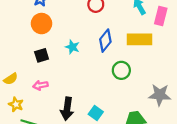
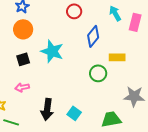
yellow rectangle: (139, 39) -> (117, 57), moved, size x0.7
blue diamond: (105, 41) -> (93, 36), moved
cyan star: (72, 47) -> (52, 51), size x1.6

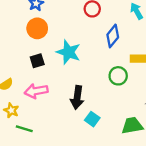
pink arrow: (22, 87) -> (36, 91), size x1.5
black arrow: (47, 109) -> (77, 97), moved

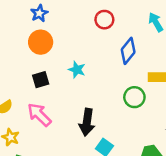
cyan star: (68, 52) -> (77, 70), size x0.6
pink arrow: (36, 91) -> (39, 115), turned 55

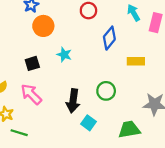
orange circle: (41, 42) -> (43, 26), moved
green circle: (134, 97) -> (106, 91), moved

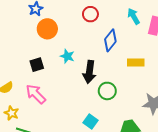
black arrow: (73, 101) -> (89, 72), moved

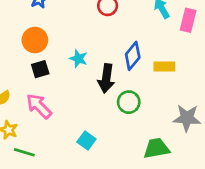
orange circle: (47, 29) -> (35, 40), moved
blue diamond: (110, 40) -> (133, 56), moved
cyan square: (90, 121) -> (86, 140), moved

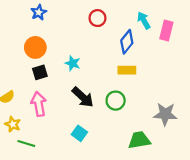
blue diamond: (133, 56) -> (127, 42), moved
yellow rectangle: (164, 66) -> (127, 70), moved
black arrow: (106, 78) -> (83, 97), moved, turned -55
pink arrow: (39, 106) -> (39, 104), turned 35

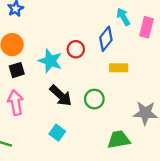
red circle: (97, 18) -> (76, 49), moved
cyan star: (73, 63) -> (50, 61), size x1.5
yellow rectangle: (127, 70) -> (119, 68), moved

